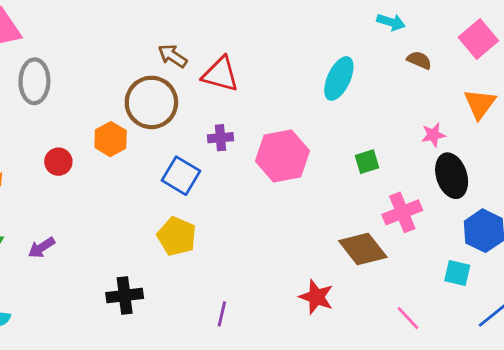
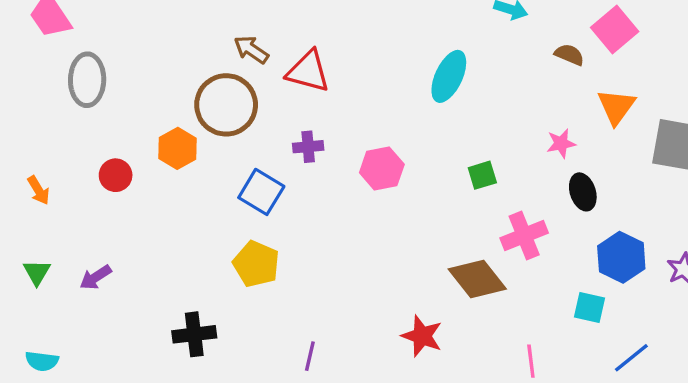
brown semicircle: (419, 60) -> (569, 55), moved
pink hexagon: (282, 156) -> (382, 169), size x0.7
black ellipse: (452, 176) -> (583, 192), size x0.7
pink line: (408, 318) -> (531, 361), turned 36

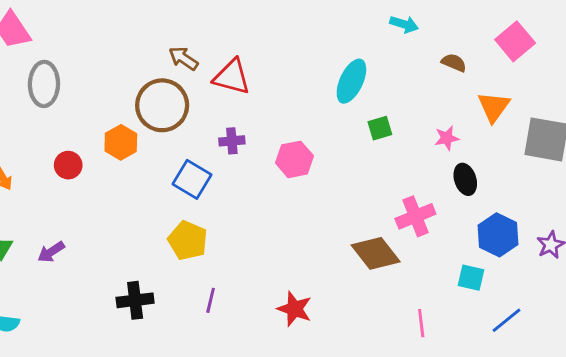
pink square: (615, 30) -> (515, 41), moved
green square: (482, 175) -> (380, 128), moved
red star: (422, 336) -> (294, 309), moved
purple line: (310, 356) -> (211, 300), moved

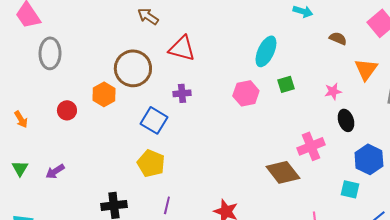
brown arrow: (183, 58) -> (148, 16), moved
pink hexagon: (294, 159) -> (246, 93), moved

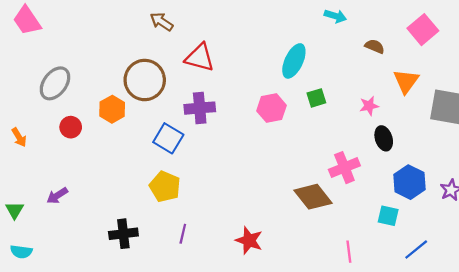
gray ellipse: (50, 53) -> (55, 83), moved, turned 36
purple cross: (182, 93) -> (200, 108), size x1.5
green triangle: (20, 168) -> (15, 210), moved

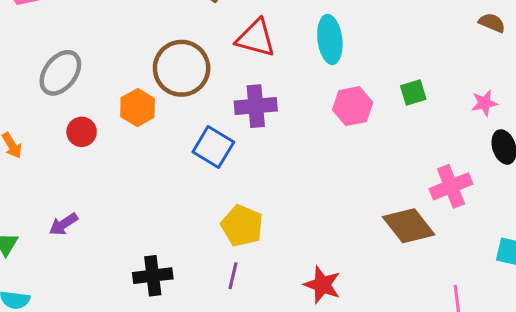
cyan ellipse: (294, 61) -> (330, 39), moved, turned -32
yellow pentagon: (165, 187) -> (242, 226), moved

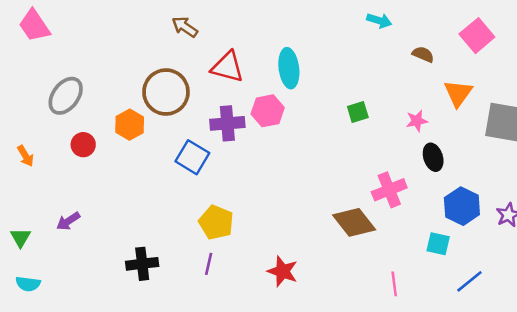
pink hexagon: (353, 106) -> (268, 111), moved

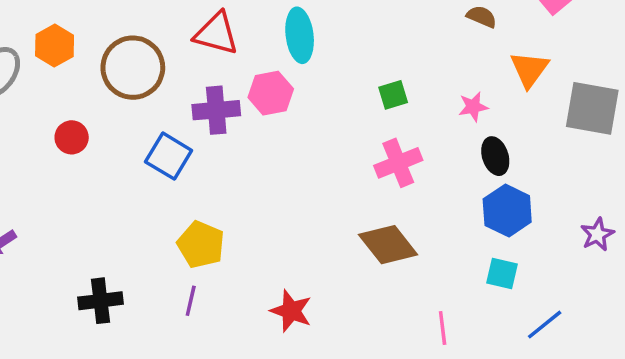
orange hexagon: (130, 125) -> (55, 45), moved
red circle: (83, 145) -> (72, 137), moved
pink cross: (389, 190) -> (398, 163), moved
blue hexagon: (462, 206) -> (507, 211), moved

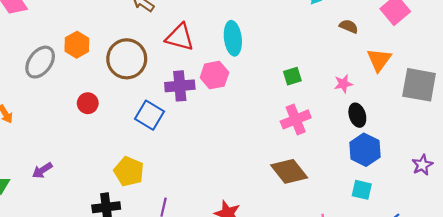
yellow pentagon: (201, 245) -> (129, 171), moved

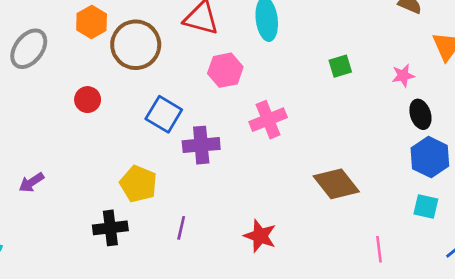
orange hexagon: (77, 45) -> (92, 22), moved
pink hexagon: (214, 75) -> (225, 70), moved
purple cross: (180, 86) -> (201, 145), moved
pink cross: (296, 119) -> (268, 120), moved

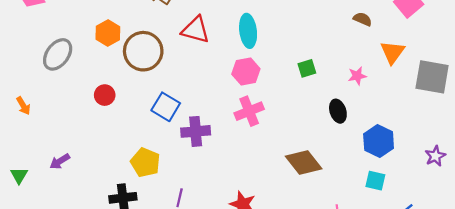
pink hexagon: (225, 70) -> (246, 72), moved
black ellipse: (420, 114) -> (338, 111), moved

